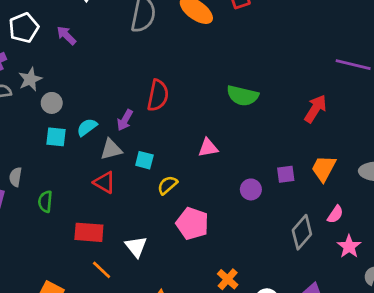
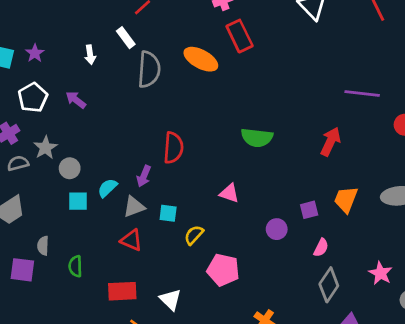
pink triangle: (208, 148) -> (229, 193), turned 35
pink semicircle: (335, 214) -> (321, 248), moved
gray diamond: (302, 232) -> (329, 285), moved

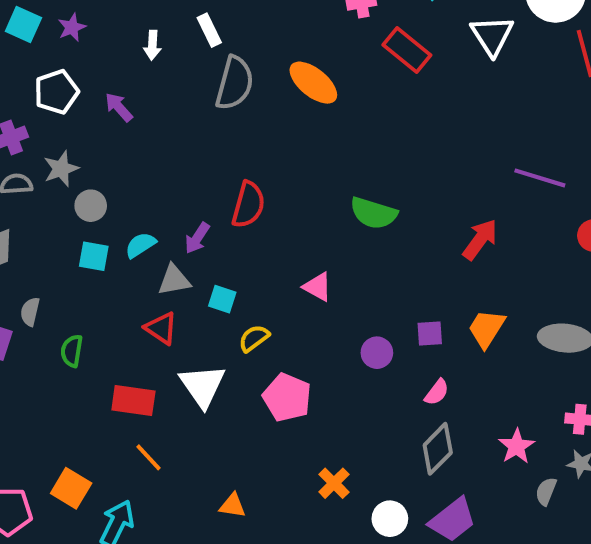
red rectangle: (240, 36) -> (407, 50), moved, turned -36
white triangle: (170, 299) -> (202, 386), moved, size x1.4

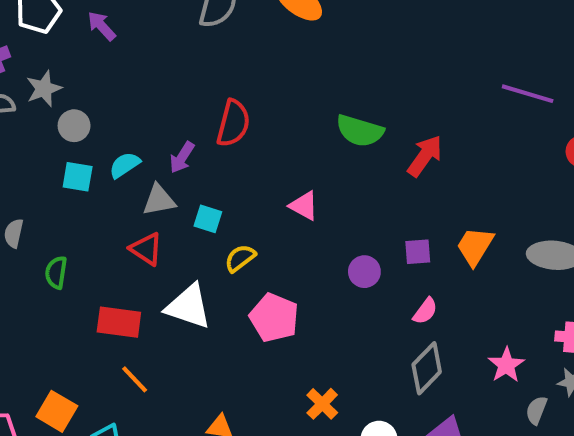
red arrow: (480, 239) -> (425, 156), moved
white triangle: (202, 386) -> (189, 307), turned -36

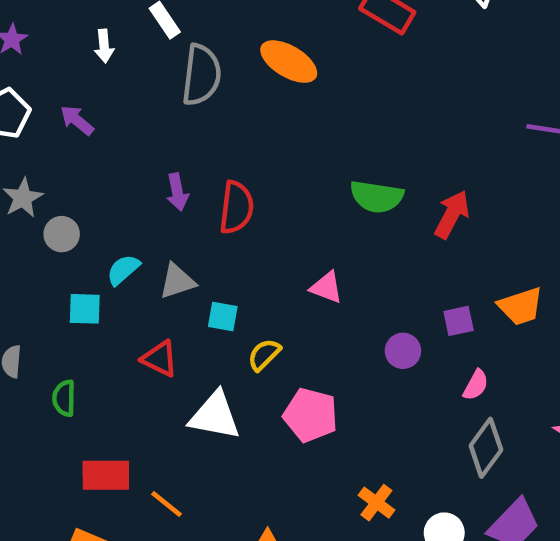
purple arrow: (182, 157) -> (177, 192), moved, turned -36
cyan square: (78, 177) -> (85, 309), moved
gray triangle: (159, 200) -> (177, 281), moved
orange trapezoid: (475, 246) -> (521, 306), turned -132
red rectangle: (119, 322) -> (106, 475), moved

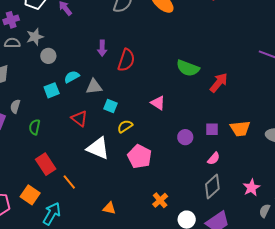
cyan square: (85, 309) -> (52, 90), turned -35
red rectangle: (106, 475) -> (46, 164), turned 45

